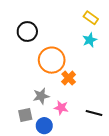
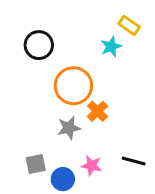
cyan star: (90, 40) -> (111, 47), moved
gray star: (41, 96) -> (69, 128), moved
pink star: (61, 108) -> (91, 166), moved

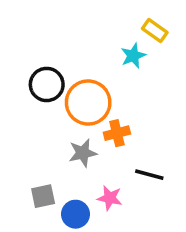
black circle: (39, 45) -> (47, 84), moved
orange cross: (98, 111) -> (117, 133), turned 30
black line: (134, 161) -> (149, 175), moved

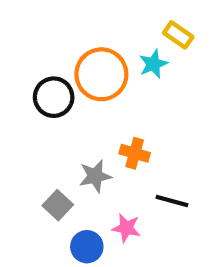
orange circle: (88, 102) -> (101, 74), moved
orange cross: (117, 133) -> (135, 153), turned 30
gray square: (43, 196) -> (58, 205), moved, turned -35

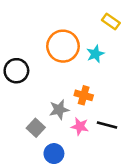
cyan star: (153, 64) -> (95, 54), moved
black circle: (54, 97) -> (16, 71), moved
pink star: (126, 228) -> (80, 126), moved

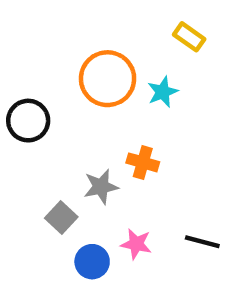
black line: (107, 125) -> (202, 242), moved
pink star: (80, 126) -> (136, 244), moved

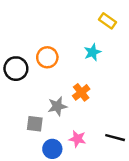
orange circle: (108, 79) -> (47, 57), moved, size x0.7
orange cross: (143, 162) -> (81, 92), turned 36
gray square: (61, 218) -> (35, 124), turned -36

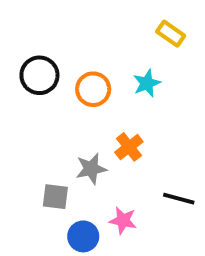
orange circle: (47, 57) -> (93, 89), moved
black circle: (16, 69) -> (39, 75), moved
black line: (115, 138) -> (179, 199), moved

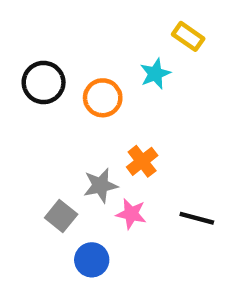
cyan star: (147, 83) -> (155, 74), moved
gray square: (55, 197) -> (61, 216), turned 32
pink star: (123, 220) -> (131, 214), moved

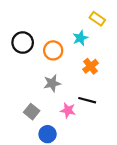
orange cross: (142, 161) -> (91, 66), moved
gray star: (100, 185) -> (52, 83), moved
black line: (197, 218) -> (87, 100), moved

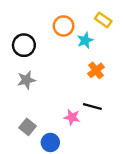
orange circle: (53, 50) -> (64, 26), moved
gray star: (52, 83) -> (26, 80), moved
gray square: (32, 112) -> (28, 127), moved

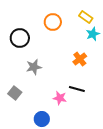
cyan star: (85, 40) -> (93, 34), moved
gray star: (26, 80) -> (34, 67), moved
gray square: (28, 127) -> (15, 93), moved

